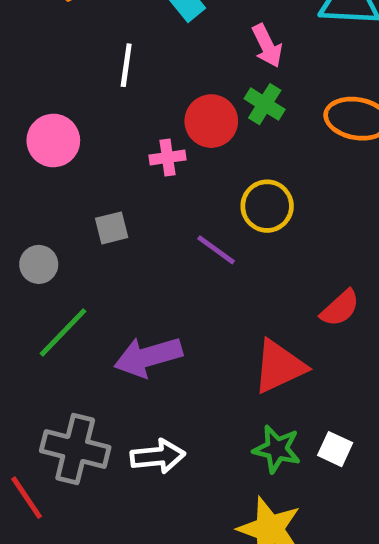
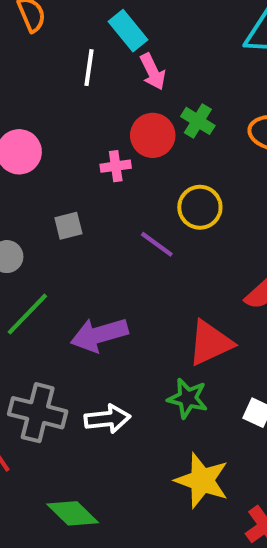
pink arrow: (267, 46) -> (153, 72), moved
white line: (126, 65) -> (89, 68), moved
green star: (277, 449) -> (188, 398), moved

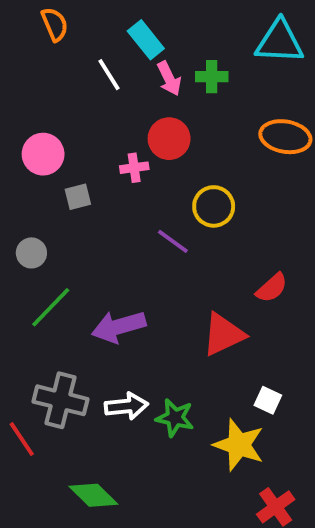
white line: (89, 68) -> (109, 75), turned -40
green cross: (198, 121) -> (212, 77), moved, turned -32
gray square: (68, 226) -> (78, 197), moved
green star: (188, 398) -> (175, 418), moved
yellow star: (202, 480) -> (239, 445), moved

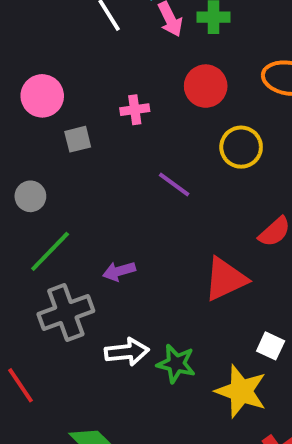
red circle: (169, 139) -> (206, 86), moved
yellow circle: (214, 206) -> (241, 147), moved
purple arrow: (119, 327) -> (119, 271), size x0.6
gray cross: (61, 400) -> (66, 312), moved, turned -34

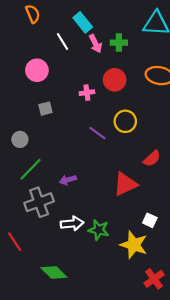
pink circle: (42, 96) -> (37, 70), moved
pink cross: (135, 110) -> (87, 93), moved
yellow circle: (241, 147) -> (125, 121), moved

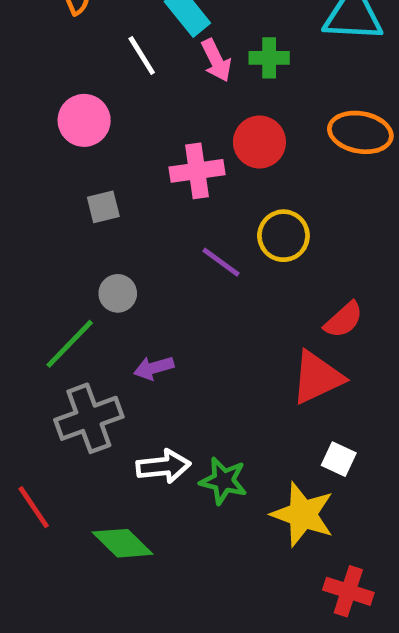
pink cross: (87, 93) -> (197, 171), size x1.5
gray circle: (20, 139) -> (118, 293), moved
red triangle: (125, 184) -> (317, 377), moved
green diamond: (54, 272) -> (123, 543), moved
red cross: (154, 279) -> (348, 591), turned -36

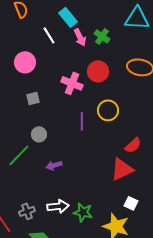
green cross: (269, 58) -> (102, 36), turned 35
pink cross: (197, 171) -> (72, 83), turned 30
purple line: (221, 262) -> (82, 121), turned 54
gray cross: (89, 418) -> (27, 211), moved, size x0.6

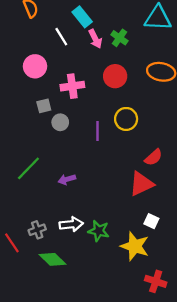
pink cross: (72, 83) -> (72, 86), moved, turned -30
gray circle: (39, 134) -> (60, 122), moved

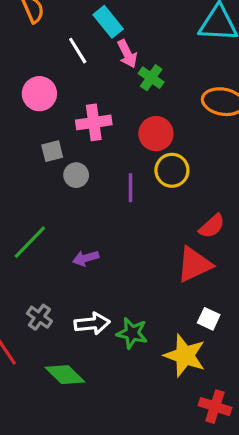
green cross: (119, 38) -> (151, 78), moved
red circle: (115, 76) -> (156, 134), moved
gray cross: (37, 230) -> (39, 317), moved, turned -35

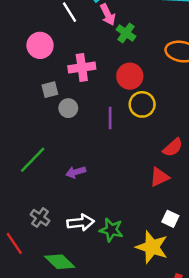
red triangle: (194, 264) -> (159, 177), size x0.7

